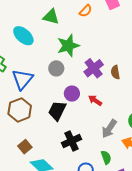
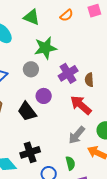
red arrow: (95, 100) -> (81, 105), moved, size x1.6
black trapezoid: (57, 111) -> (27, 111), turned -70
black cross: (72, 141) -> (30, 152), moved

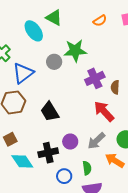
green triangle: (32, 17) -> (54, 18), moved
gray circle: (31, 69) -> (54, 62), moved
purple circle: (44, 96) -> (70, 142), moved

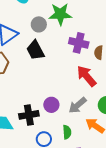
purple cross: (95, 78) -> (79, 43), turned 36
black trapezoid: (50, 112) -> (35, 50), moved

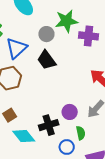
purple cross: (79, 43) -> (88, 36), moved
green semicircle: (67, 132) -> (81, 133), moved

